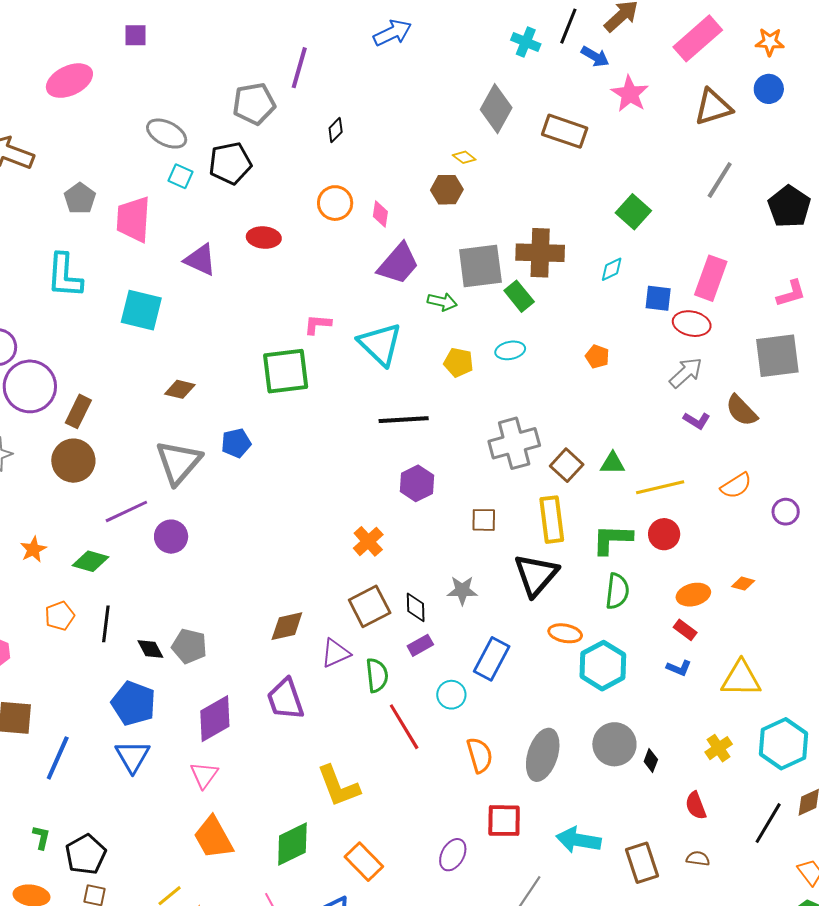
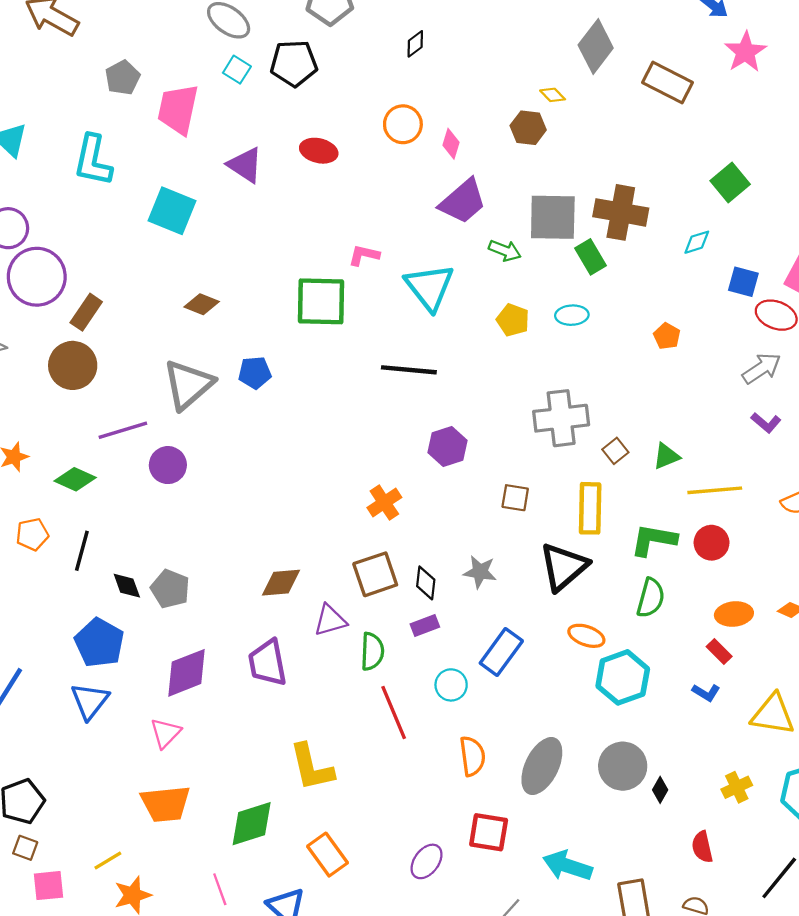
black line: (404, 420) -> (409, 370), moved
green triangle: (613, 463) -> (666, 456), turned -32
brown square: (567, 465) -> (615, 451), size x0.7
orange trapezoid: (213, 838) -> (165, 804), turned -75

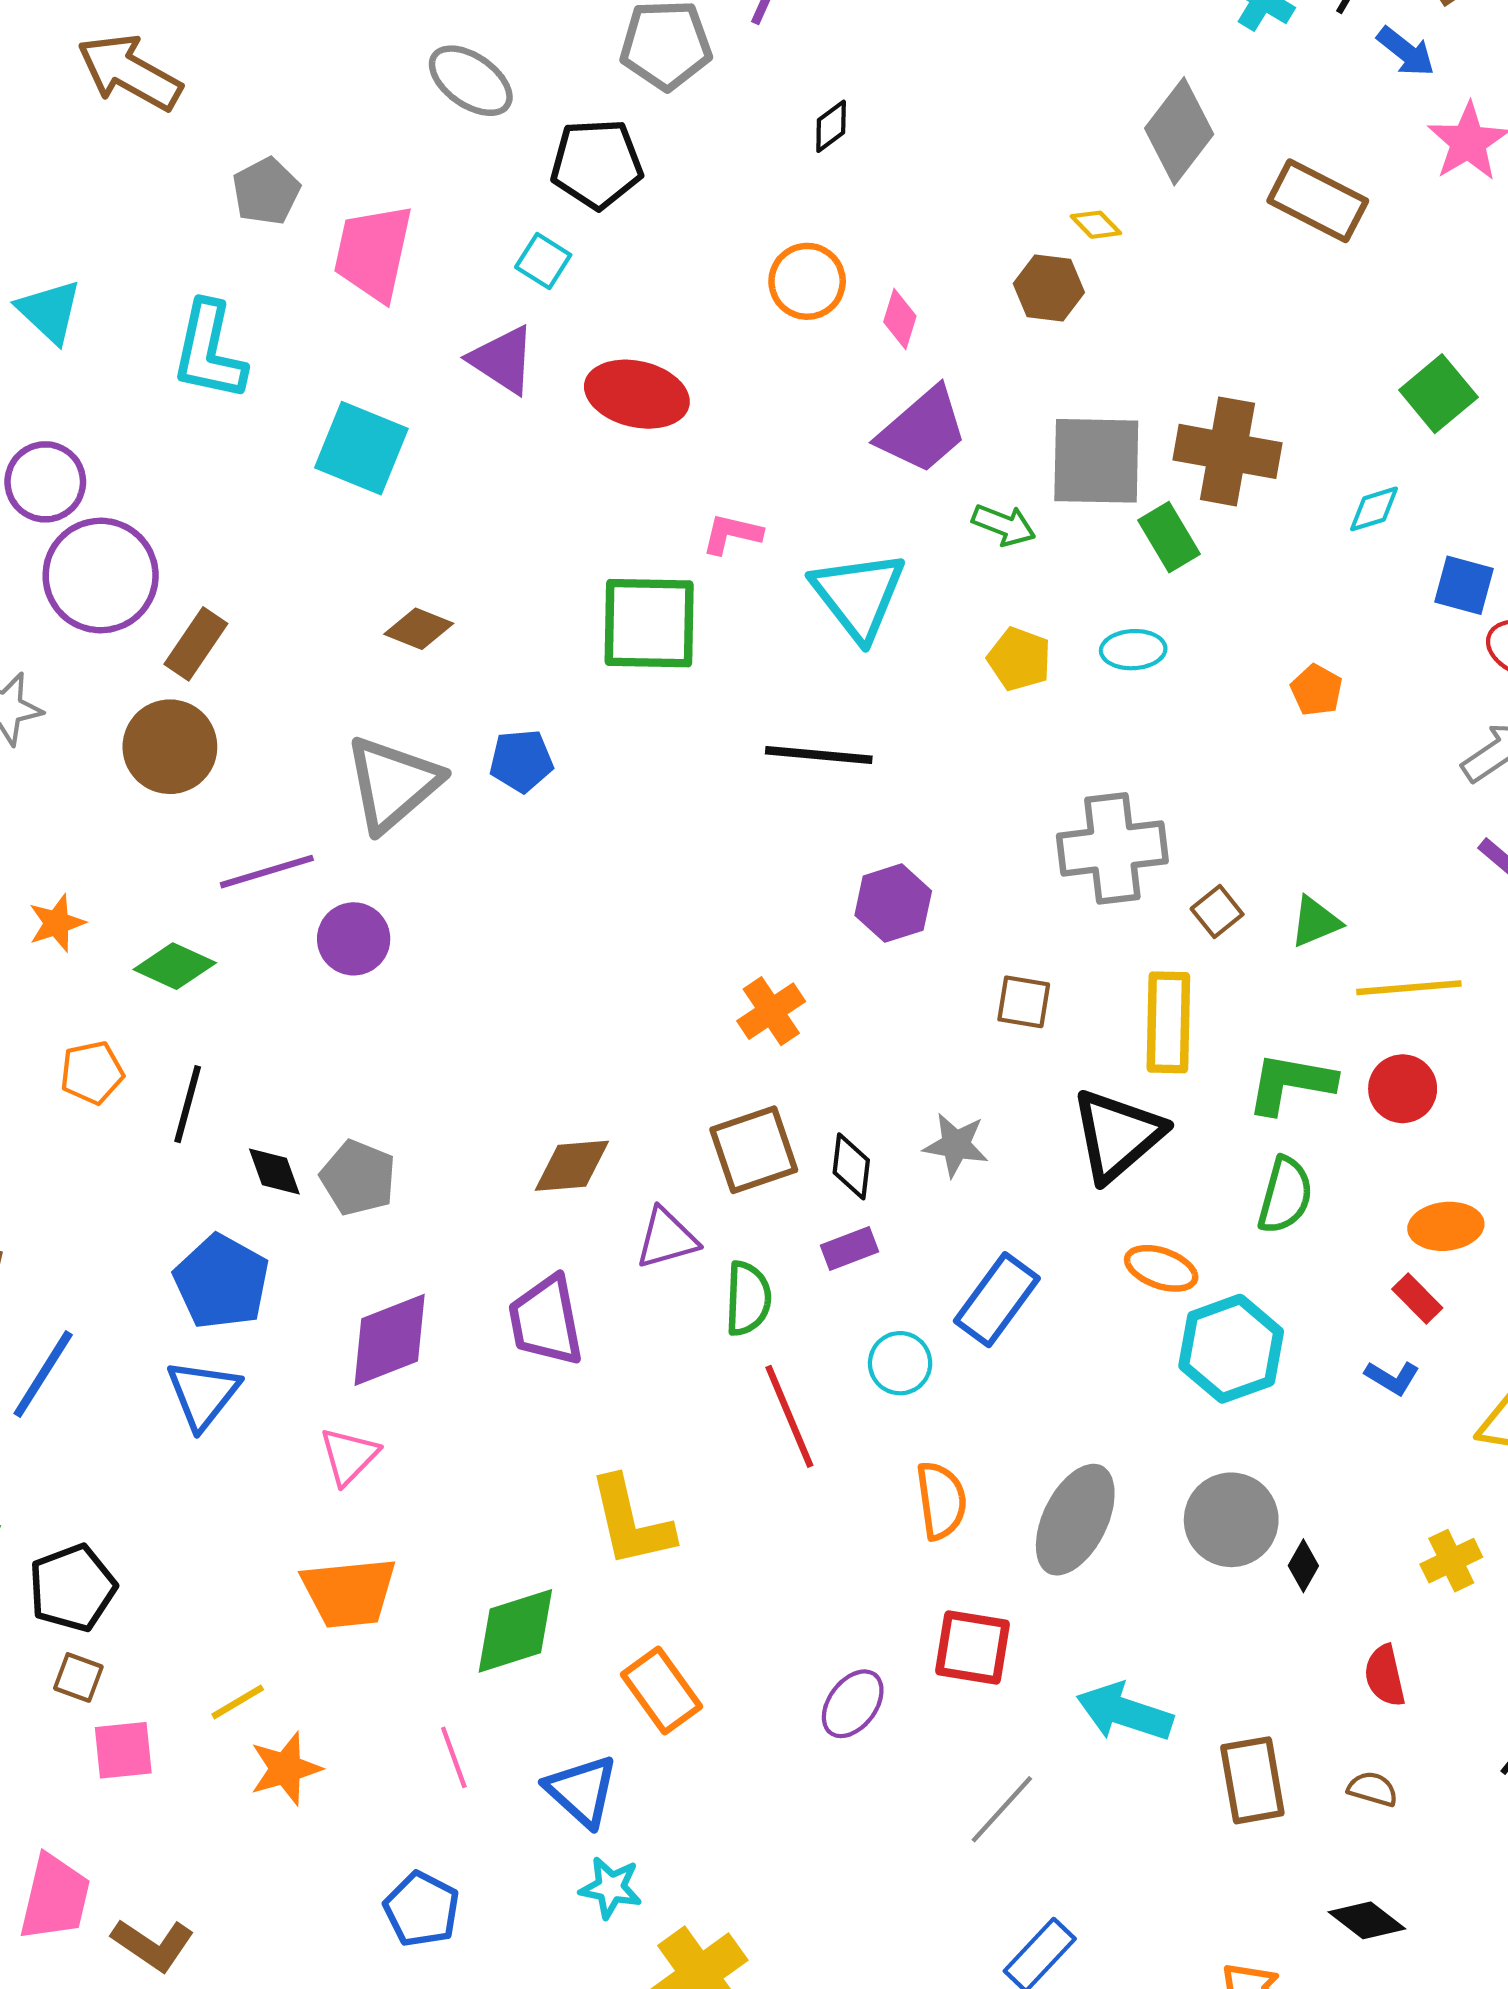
cyan square: (237, 70) -> (543, 261), moved
red ellipse: (319, 151) -> (637, 394), moved, size x1.4

